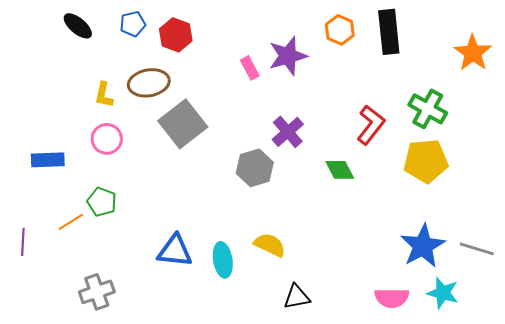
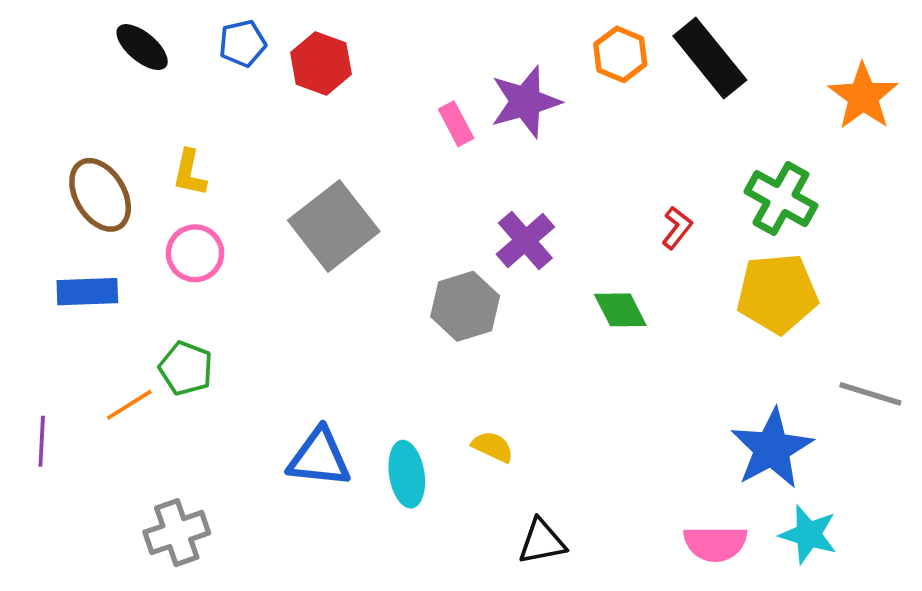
black rectangle: (389, 32) -> (710, 58), turned -33
brown ellipse: (149, 83) -> (100, 195), moved, turned 69
red L-shape: (371, 125) -> (677, 228), size x0.6
yellow semicircle: (270, 245) -> (493, 447), size x0.7
gray line: (477, 249) -> (870, 394), moved

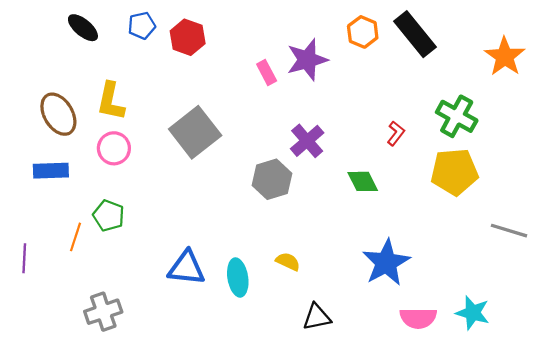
yellow L-shape: (190, 173) -> (111, 101), size x1.4
orange line: (129, 405) -> (75, 237), turned -40
blue star: (772, 449) -> (386, 263), moved

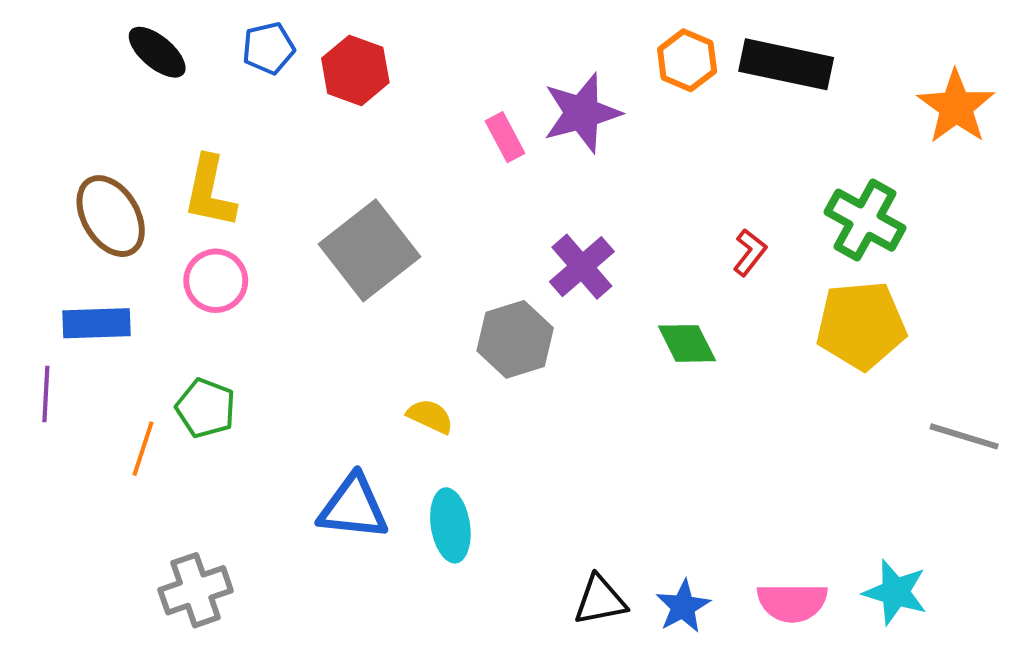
black rectangle: (415, 34) -> (786, 64), turned -39
purple line: (24, 258) -> (46, 394), moved
yellow semicircle: (288, 261) -> (430, 416), moved
blue star: (386, 263) -> (683, 606), moved, size x0.6

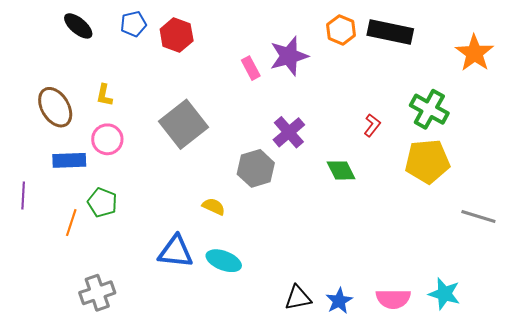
yellow L-shape: (210, 192) -> (104, 95), size x0.6
blue rectangle: (96, 323) -> (69, 160), moved
cyan ellipse: (450, 525) -> (224, 261), turned -60

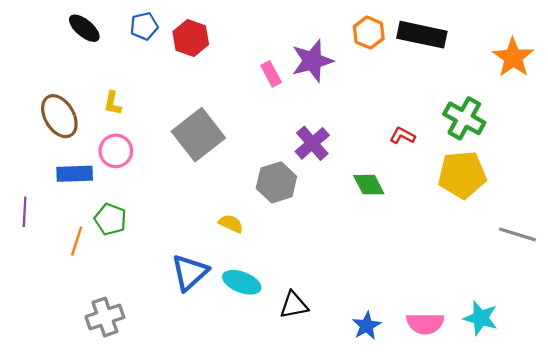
red L-shape: (372, 125) -> (402, 136), turned -100
blue triangle: (176, 252) -> (190, 272), turned -48
black triangle: (298, 298) -> (294, 305), moved

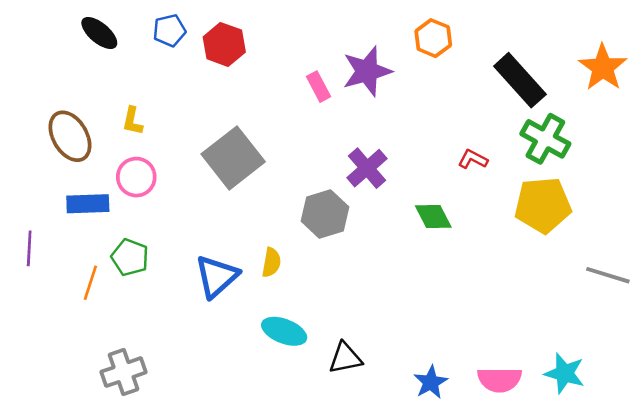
black rectangle: (422, 35) -> (520, 80), moved, turned 36
yellow semicircle: (231, 224) -> (271, 262), turned 75
blue triangle: (190, 272) -> (217, 276), moved

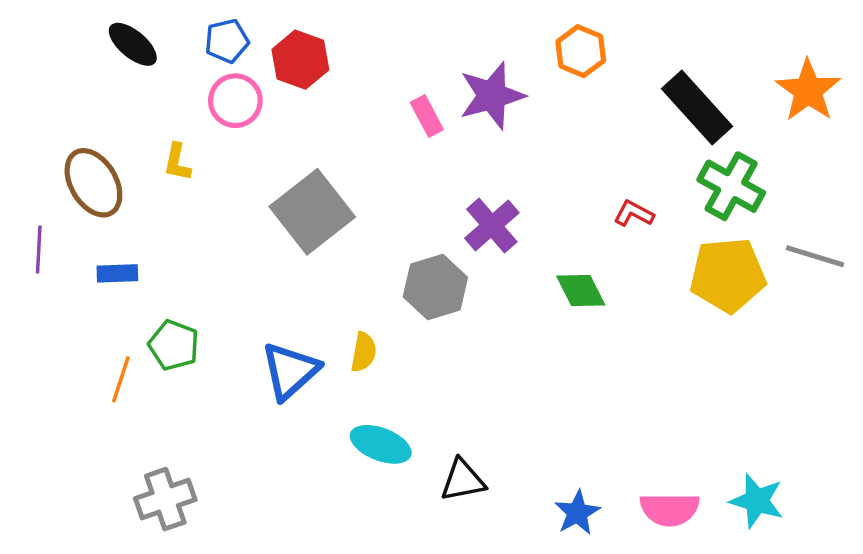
pink circle: (136, 177) -> (235, 101), moved
blue rectangle: (88, 204) -> (117, 273), size x0.7
purple line: (29, 248) -> (39, 249), moved
gray line: (608, 275) -> (815, 256), moved

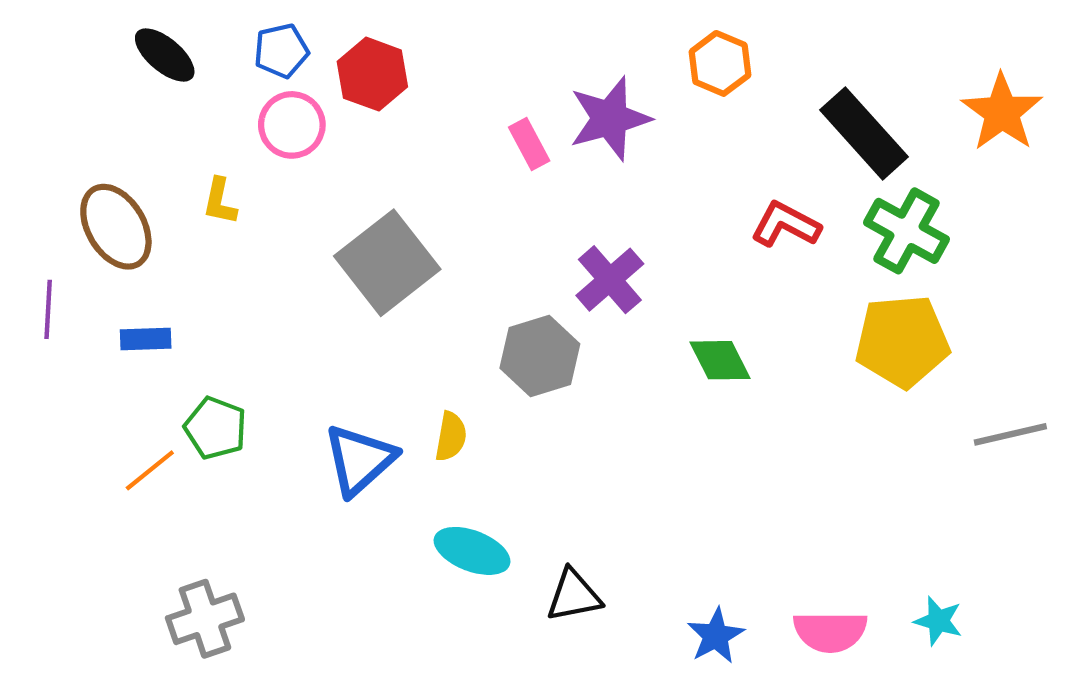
red L-shape: (634, 214) -> (786, 225), moved, size x1.4
gray line: (815, 256) -> (1010, 434), moved, turned -30
orange line: (121, 379) -> (150, 470), turned 33
cyan star: (757, 501) -> (938, 621), size x0.7

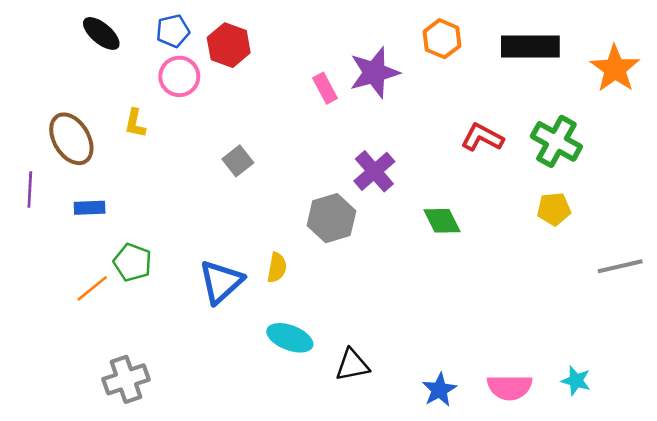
black rectangle: (864, 133) -> (530, 46), moved, turned -48
gray square: (387, 263) -> (238, 161), size x0.5
yellow pentagon: (902, 341) -> (554, 209), size x0.6

